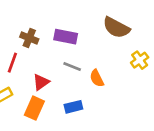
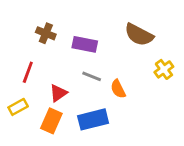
brown cross: (29, 38) -> (46, 33), moved
blue rectangle: (73, 107) -> (93, 119), size x1.5

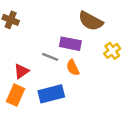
purple rectangle: (85, 44) -> (70, 44), moved

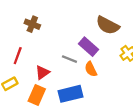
purple rectangle: (70, 44) -> (89, 47), turned 30

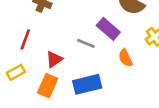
orange semicircle: (91, 69) -> (125, 58), moved

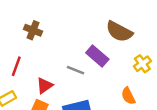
orange semicircle: (125, 58) -> (128, 96), moved

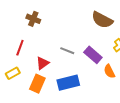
purple rectangle: (97, 56) -> (93, 55), moved

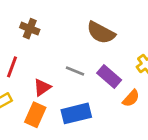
brown semicircle: (102, 20) -> (101, 33), moved
orange semicircle: (109, 71) -> (131, 98), turned -112

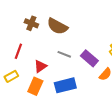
brown semicircle: (101, 33) -> (57, 26), moved

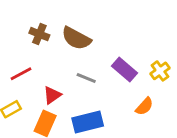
red line: (18, 51) -> (21, 74), turned 42
purple rectangle: (89, 58) -> (125, 70), moved

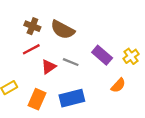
red line: (21, 74) -> (31, 49), moved
red triangle: (52, 95) -> (49, 67), moved

